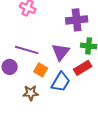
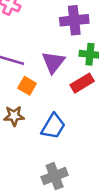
blue trapezoid: (61, 82) -> (53, 126), moved

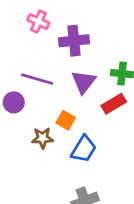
purple cross: (74, 20) -> (74, 41), moved
orange square: (27, 86) -> (66, 120), moved

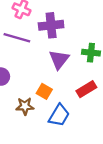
purple line: (37, 79) -> (17, 38), moved
red rectangle: (114, 104) -> (86, 89), moved

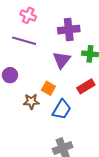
purple cross: (51, 25) -> (69, 30), moved

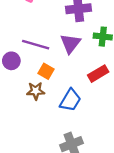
purple line: (24, 41) -> (36, 45), moved
orange square: (48, 88) -> (46, 71), moved

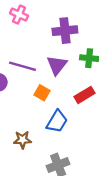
orange square: (46, 71) -> (42, 93), moved
brown star: (36, 91) -> (22, 140), moved

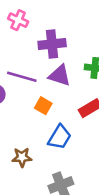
purple cross: (65, 31) -> (52, 44), moved
purple triangle: (57, 65) -> (60, 75), turned -50

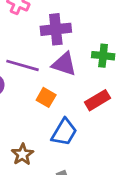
brown star: (22, 157) -> (22, 154), turned -30

